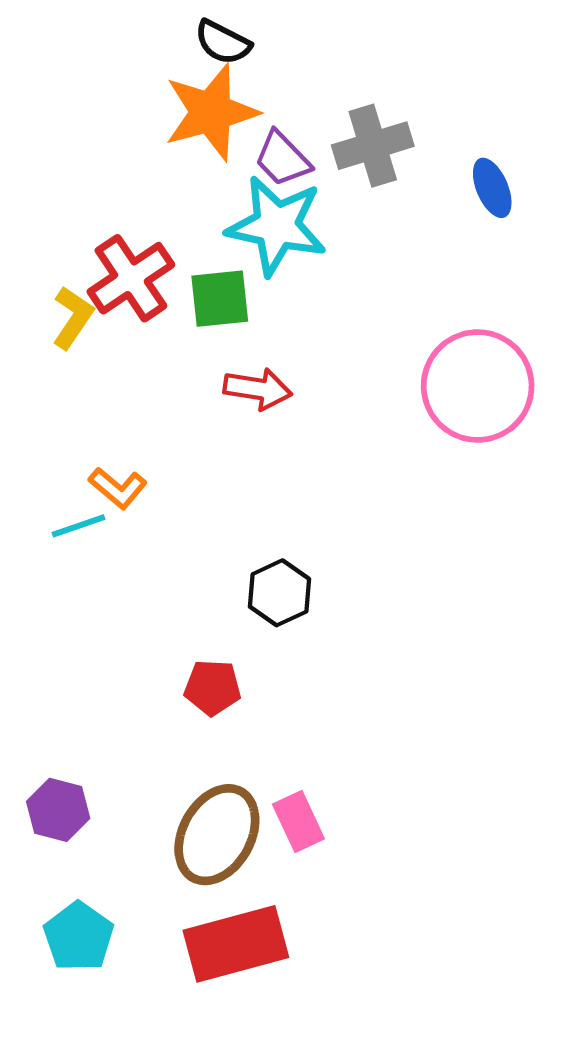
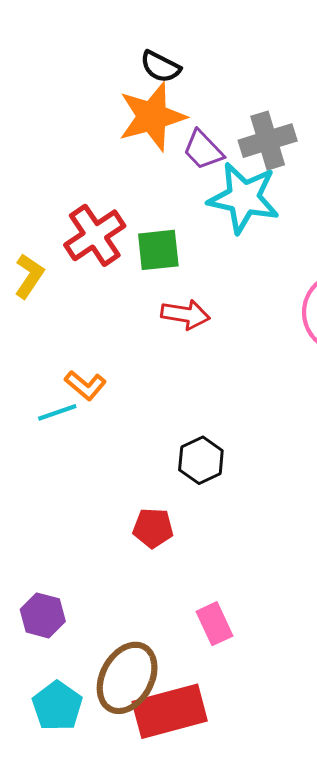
cyan star: (277, 226) -> (244, 198), moved
yellow L-shape: (73, 318) -> (29, 276), moved
brown ellipse: (217, 835) -> (127, 678), moved

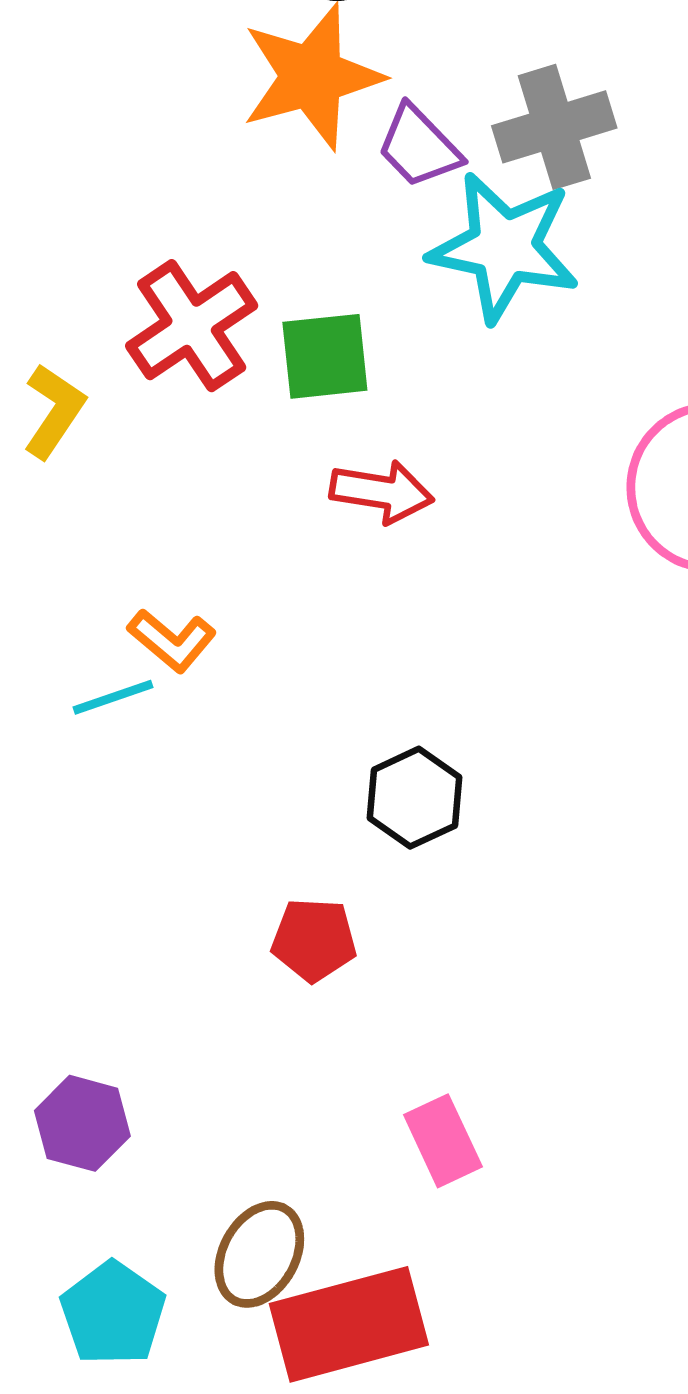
brown ellipse: (127, 678) -> (259, 1254), size x0.7

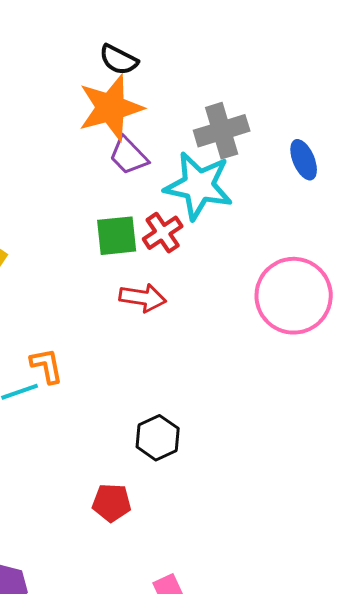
purple trapezoid: (419, 147) -> (129, 156), moved
red cross: (192, 326) -> (163, 233), moved, size x0.7
orange L-shape: (172, 640) -> (47, 366), turned -141

